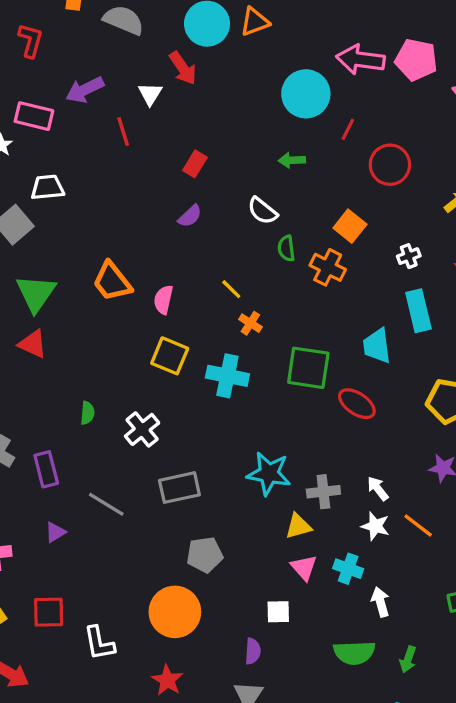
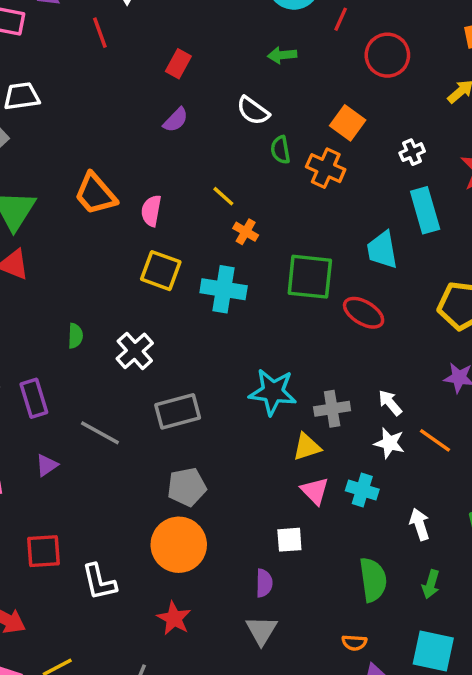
gray pentagon: (205, 555) -> (187, 487), moved
white arrow: (380, 602) -> (420, 524), moved
green semicircle: (354, 653) -> (373, 580), turned -93

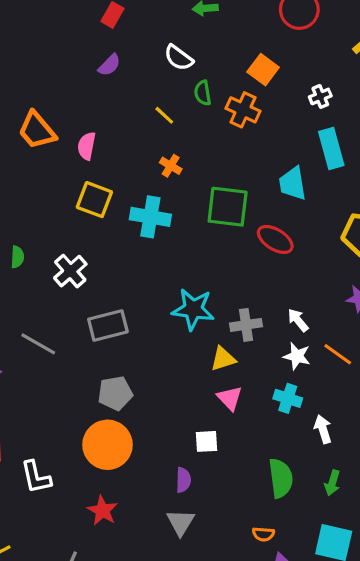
yellow line: (223, 196) -> (164, 115), moved
cyan cross: (362, 490) -> (288, 398), moved

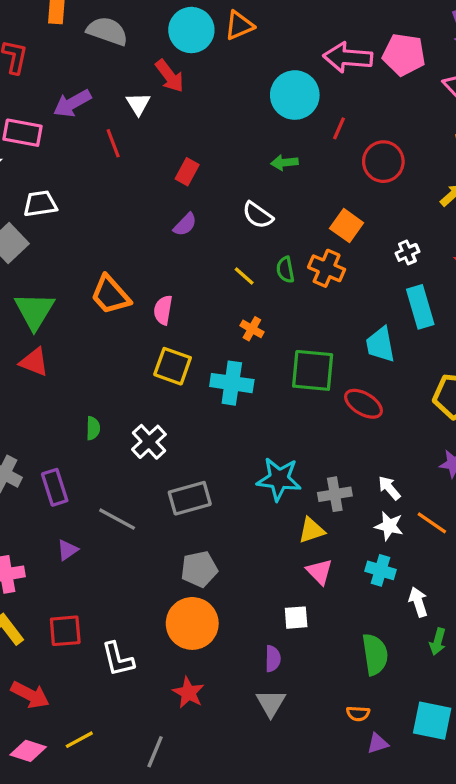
green semicircle: (203, 93) -> (285, 270), moved
green arrow: (332, 483) -> (438, 642), moved

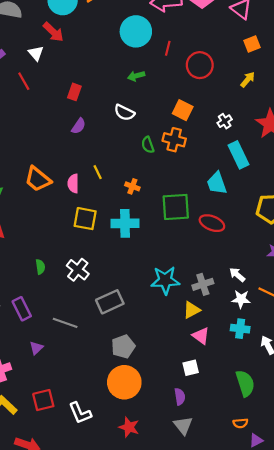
yellow line: (244, 276) -> (98, 172), moved, turned 32

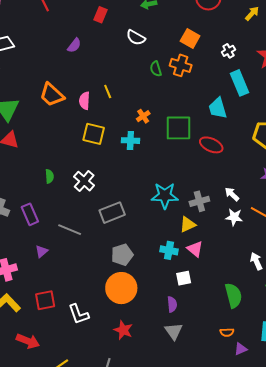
red rectangle: (74, 92) -> (100, 15), moved
purple semicircle: (79, 126) -> (74, 45), moved
orange cross: (132, 186) -> (143, 116), moved, turned 32
cyan cross: (125, 223) -> (130, 141), size x0.7
cyan cross: (240, 329) -> (169, 250), moved

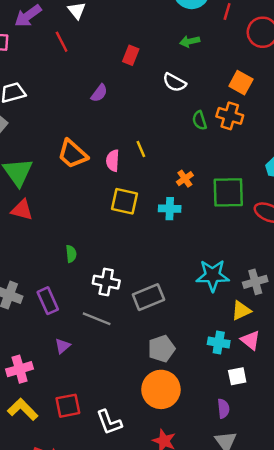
white cross: (84, 181) -> (106, 282), moved, turned -30

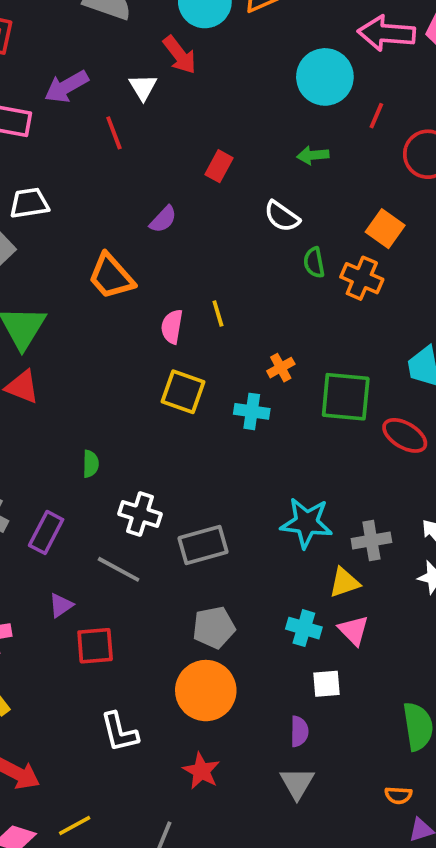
green semicircle: (199, 120) -> (314, 263), moved
orange trapezoid: (73, 154) -> (111, 276), moved
purple rectangle: (48, 301) -> (46, 532), turned 45
red square: (68, 406) -> (95, 646), moved

